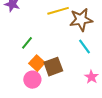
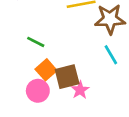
green line: (27, 43) -> (36, 42), turned 72
pink star: (91, 77) -> (80, 90), moved

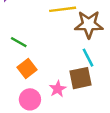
brown square: (67, 77) -> (81, 78), moved
pink circle: (38, 91) -> (30, 99), moved

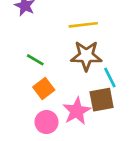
brown star: (89, 24) -> (86, 56), moved
pink star: (58, 89) -> (77, 111), size x1.5

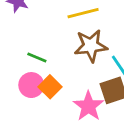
pink circle: (46, 122) -> (31, 85), moved

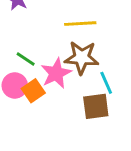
pink star: (88, 106) -> (56, 73), moved

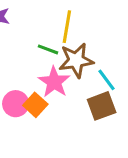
yellow line: (80, 24) -> (67, 27), turned -64
green line: (26, 59) -> (48, 49), moved

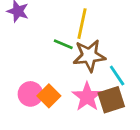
pink star: (54, 82) -> (87, 97), moved

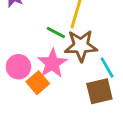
pink circle: (30, 94) -> (18, 67), moved
pink star: (87, 97) -> (52, 63), moved

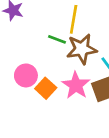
pink star: (52, 63) -> (76, 85), moved

